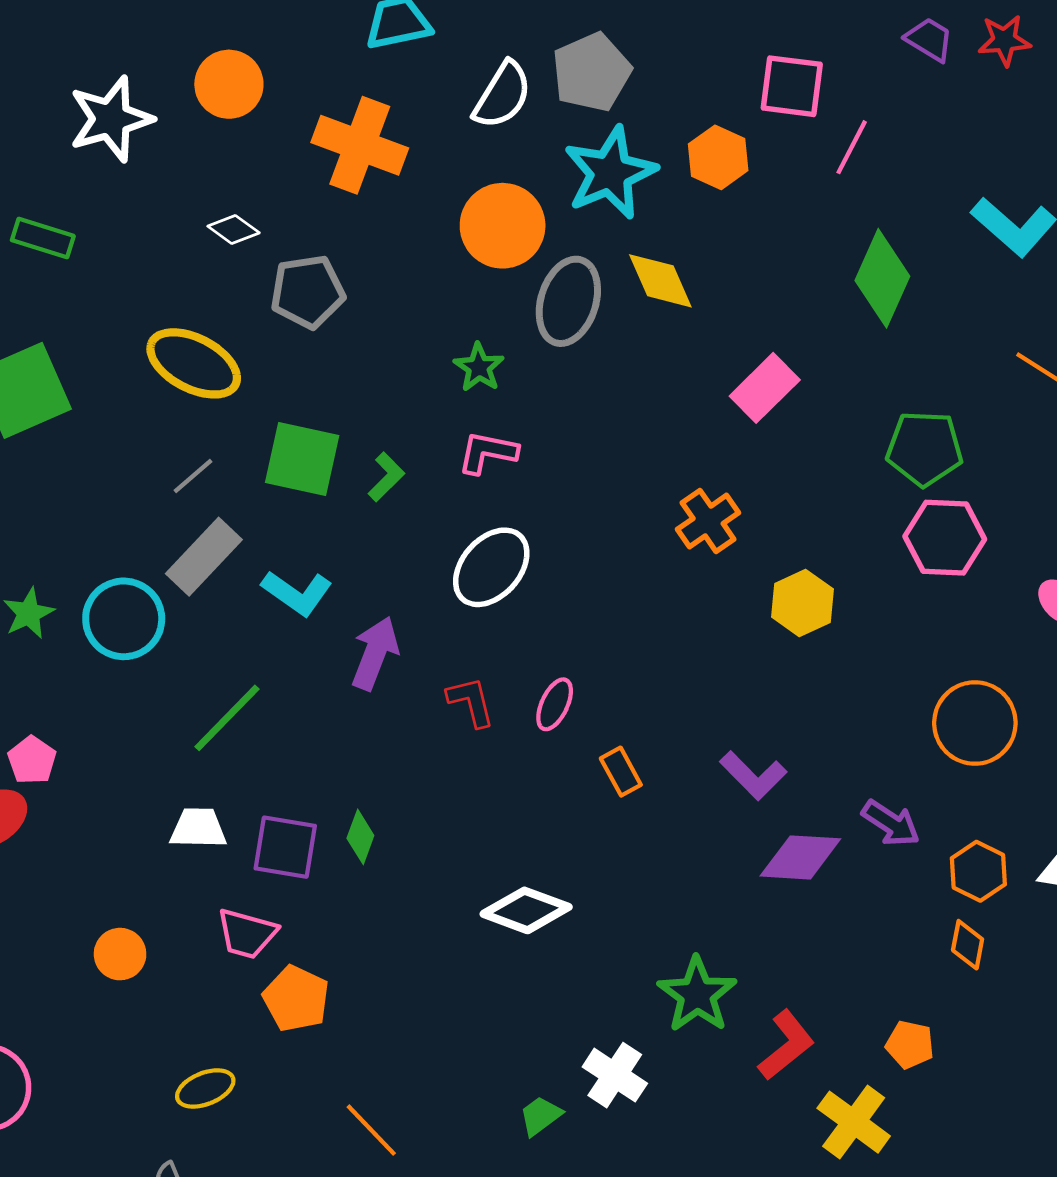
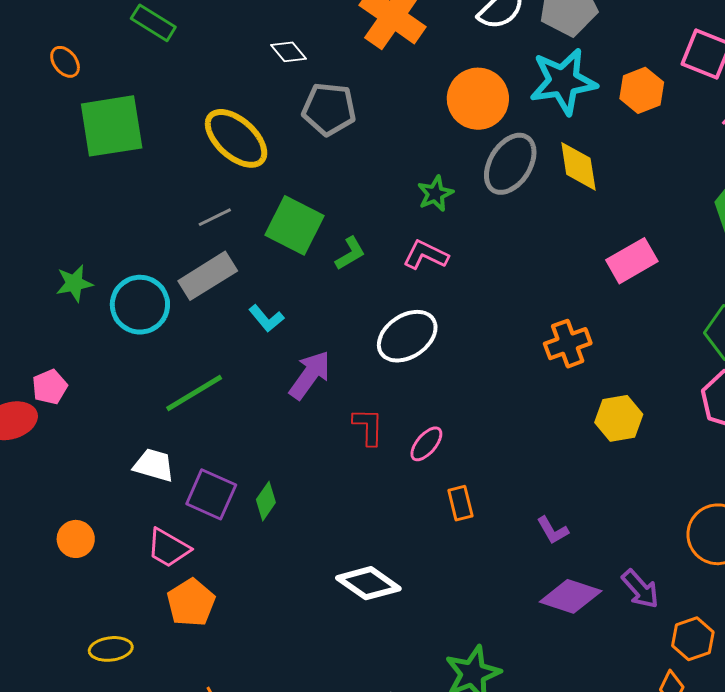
cyan L-shape: (297, 593) -> (266, 318), size x0.7
purple L-shape: (753, 775) -> (553, 530), size x0.7

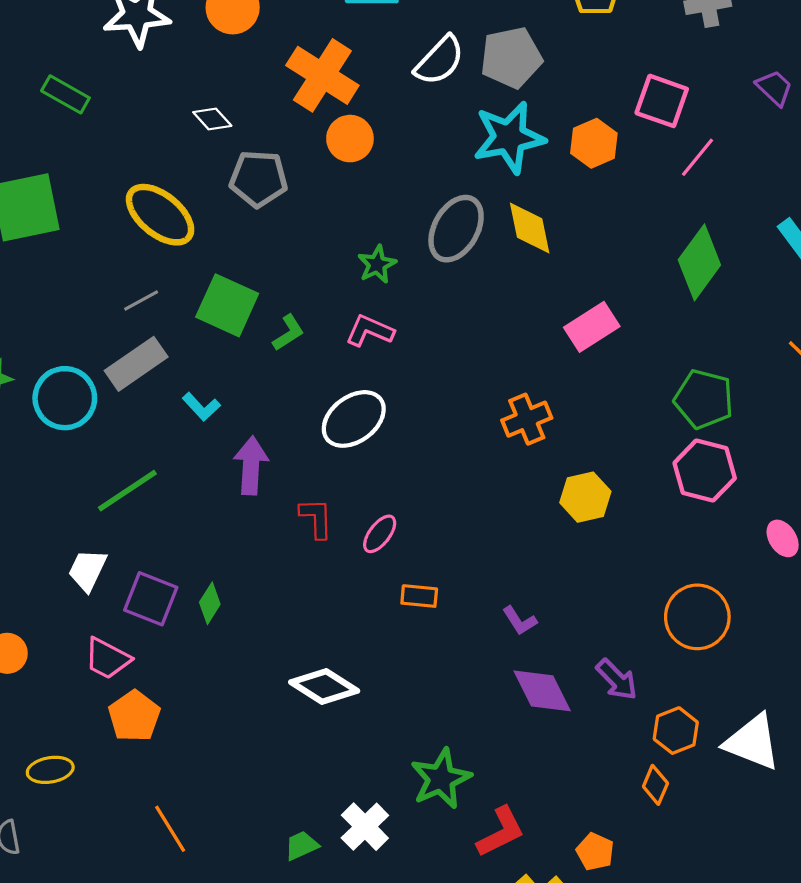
orange circle: (478, 99) -> (350, 139), moved, size x0.7
purple arrow: (310, 375) -> (251, 465), turned -30
white trapezoid: (154, 465) -> (87, 570), turned -78
orange rectangle: (460, 503) -> (419, 596), turned -68
purple diamond: (571, 596) -> (542, 691), turned 48

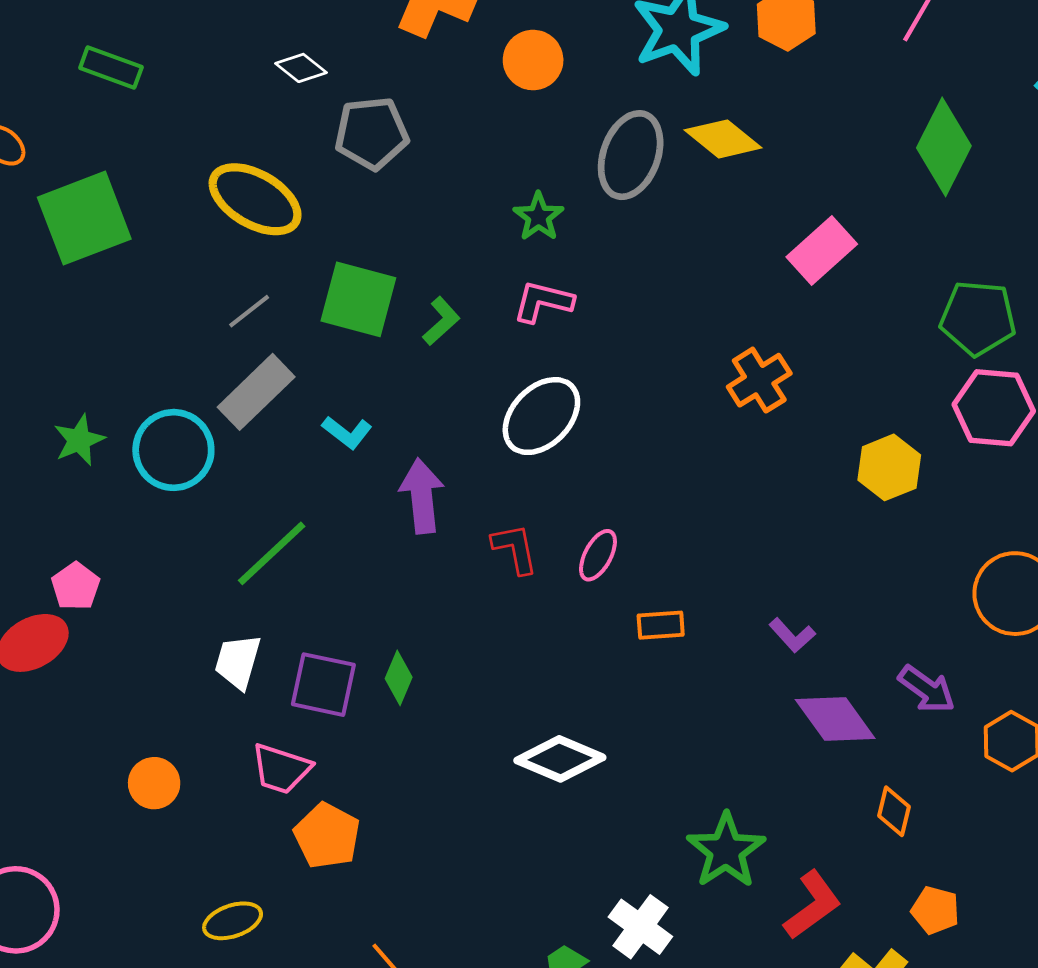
orange circle: (350, 139) -> (533, 60), moved
yellow diamond: (530, 228) -> (723, 139), turned -30
yellow hexagon: (585, 497) -> (889, 467), moved
orange diamond: (655, 785) -> (894, 811), moved

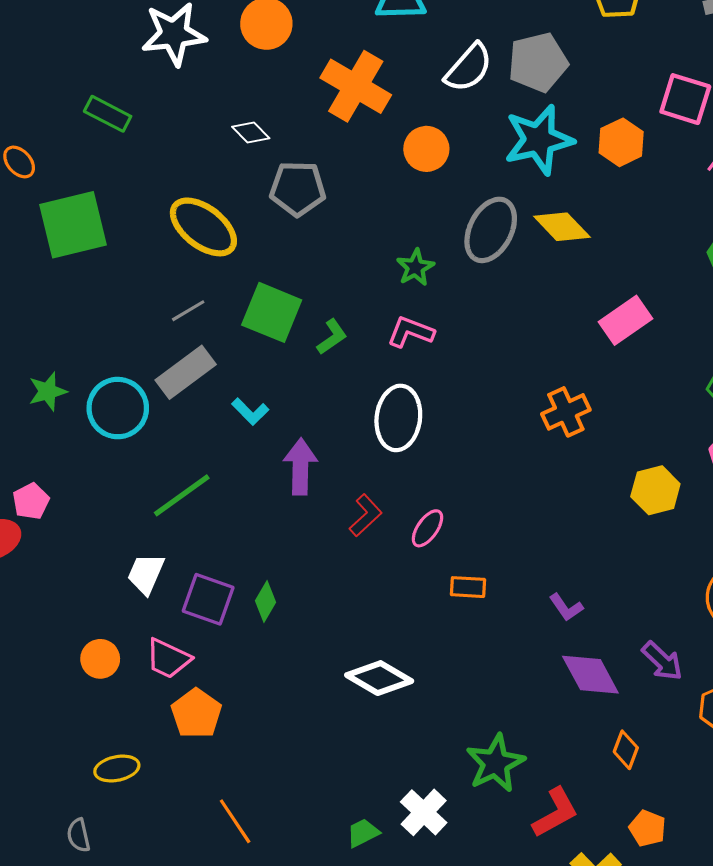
white ellipse: (541, 416) -> (398, 418), turned -44
red L-shape: (515, 549) -> (366, 515), turned 51
orange circle: (154, 783) -> (100, 659), moved

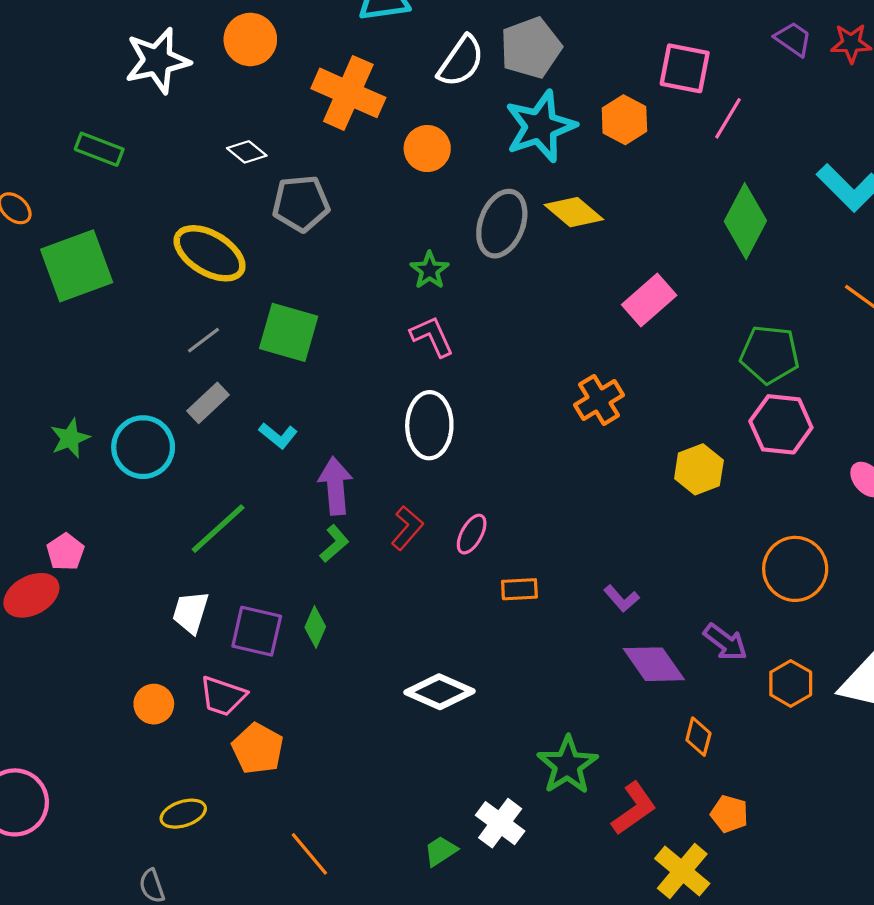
pink L-shape: (411, 332) -> (432, 336), turned 51
green L-shape: (332, 337) -> (334, 544), moved
gray rectangle: (186, 372) -> (208, 403), size x0.7

